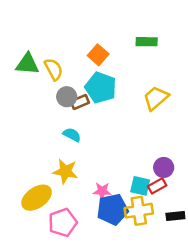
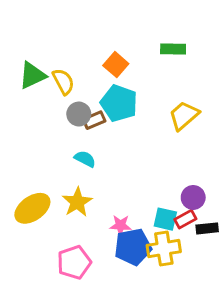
green triangle: (27, 64) -> (32, 75), turned -30
yellow star: (65, 171) -> (77, 202), turned 30
yellow ellipse: (37, 198) -> (32, 208), moved
black rectangle: (175, 216) -> (207, 228), moved

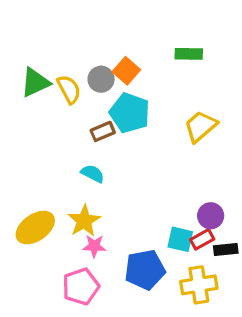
gray circle: (79, 114) -> (101, 79), moved
pink star: (121, 225) -> (94, 246), moved
yellow cross: (164, 248) -> (199, 285), moved

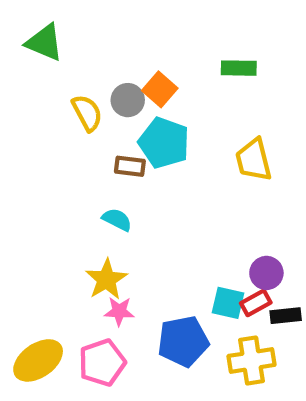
green triangle: (35, 83) -> (44, 42), moved, turned 48
yellow trapezoid: (200, 126) -> (254, 160), turned -63
brown rectangle: (103, 131) -> (130, 166), turned 30
yellow ellipse: (35, 228) -> (38, 360), moved

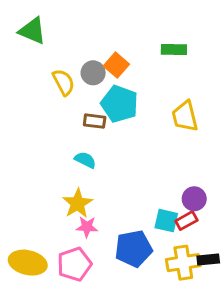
black rectangle: (286, 316) -> (208, 259), moved
yellow ellipse: (38, 360) -> (28, 263), turned 48

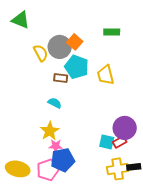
gray circle: (93, 73) -> (60, 47), size x1.5
yellow trapezoid: (185, 116) -> (106, 75), moved
purple circle: (194, 199) -> (125, 128), size x1.5
blue pentagon: (134, 249) -> (63, 160), moved

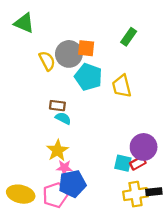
green rectangle: (112, 32) -> (129, 37), turned -56
orange square: (75, 42) -> (86, 48), turned -35
brown rectangle: (61, 78) -> (57, 106), moved

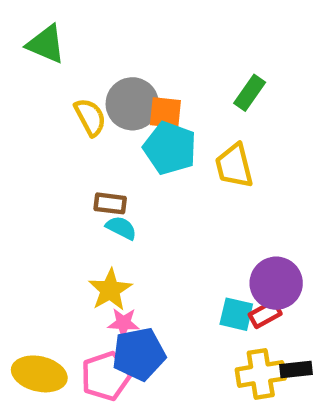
green rectangle: (129, 37) -> (250, 93), moved
orange square: (86, 48) -> (165, 113), moved

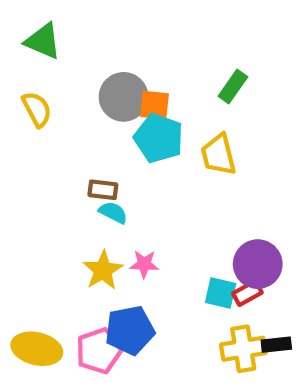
yellow semicircle: (90, 117) -> (37, 109), moved
pink star: (123, 323) -> (144, 264), moved

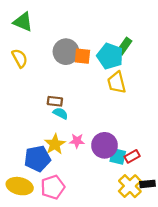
cyan pentagon: (159, 138) -> (110, 56), moved
purple circle: (258, 264) -> (105, 145), moved
blue pentagon: (130, 330) -> (37, 159), moved
yellow cross: (243, 349) -> (130, 186), turned -35

